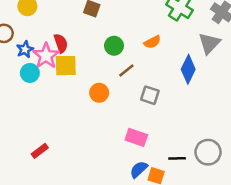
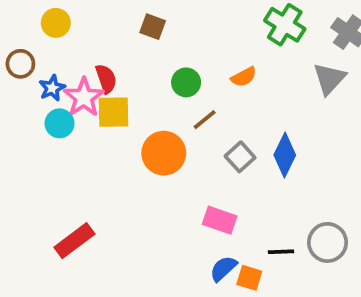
blue diamond: (188, 69) -> (285, 155), moved
orange circle: (99, 93) -> (164, 153), size x1.5
gray square: (150, 95) -> (240, 157), turned 30
red rectangle: (40, 151) -> (74, 241), size x1.5

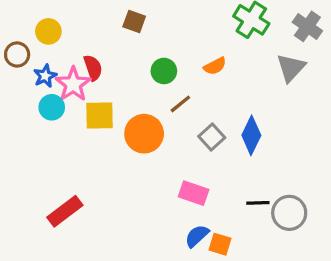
yellow circle: (56, 23) -> (48, 31), moved
yellow square: (114, 112) -> (100, 116), moved
black line: (281, 252) -> (258, 203), moved

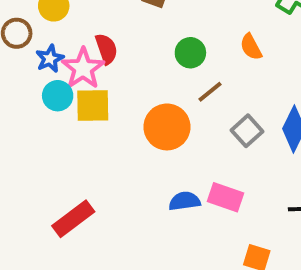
orange semicircle: (215, 66) -> (251, 47), turned 90
yellow square: (100, 116) -> (93, 105), moved
blue semicircle: (197, 236) -> (185, 201), moved, turned 35

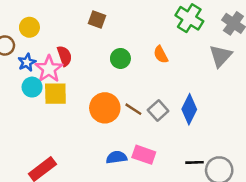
brown line: (210, 92) -> (133, 109), moved, turned 72

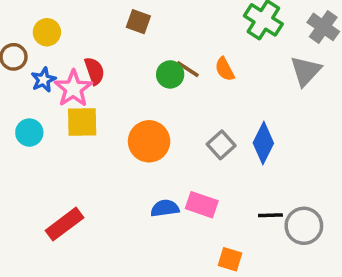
cyan circle: (32, 87) -> (29, 133), moved
brown line: (133, 109) -> (188, 69), moved

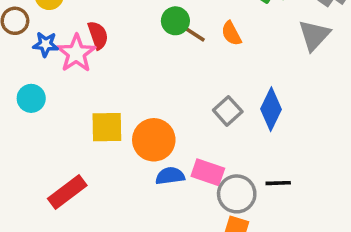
green circle: (170, 74) -> (175, 21), moved
blue star: (43, 80) -> (46, 44), turned 30
yellow square: (82, 122) -> (107, 127), moved
orange circle: (149, 141) -> (154, 140), moved
gray circle: (304, 226) -> (237, 194), moved

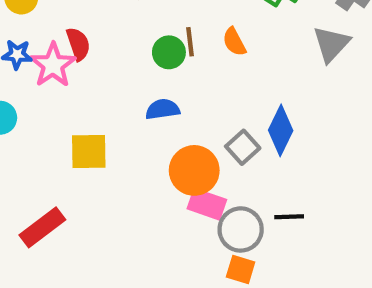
green circle: (175, 21) -> (169, 52), moved
brown line: (193, 33) -> (190, 42), turned 50
gray square: (228, 111) -> (243, 147), moved
orange circle: (154, 140) -> (194, 170), moved
blue semicircle: (170, 176) -> (163, 109), moved

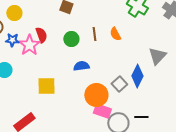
gray triangle: (331, 44) -> (157, 56), moved
green circle: (169, 52) -> (71, 39), moved

